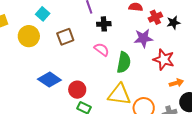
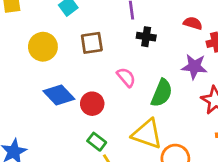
yellow circle: (29, 36) -> (43, 47), moved
pink semicircle: (102, 50) -> (126, 77), moved
red circle: (77, 90) -> (92, 104), moved

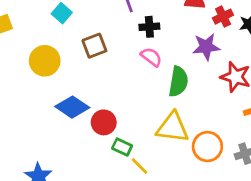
pink semicircle: (126, 77) -> (151, 57), moved
red circle: (92, 104) -> (104, 122), moved

